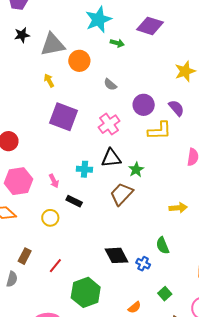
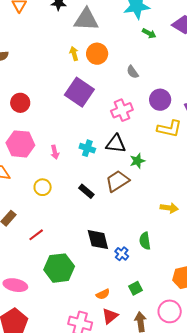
orange circle: (79, 61) -> (97, 54), moved
black rectangle: (74, 201) -> (86, 191), moved

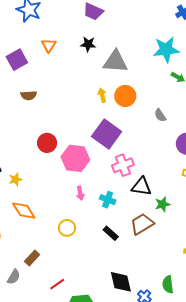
pink cross: (122, 110) -> (123, 165), moved
pink hexagon: (20, 144) -> (75, 158), moved
cyan cross: (87, 148) -> (108, 200), moved
red line: (36, 235) -> (57, 284), moved

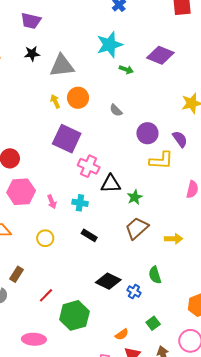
pink hexagon: (75, 158) -> (21, 192), moved
pink cross: (123, 165) -> (89, 166), turned -35
brown trapezoid: (142, 224) -> (137, 228), moved
black diamond: (121, 282) -> (108, 281), turned -40

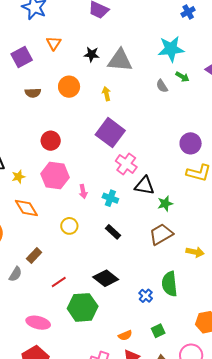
black star: (32, 54) -> (92, 54), moved
orange circle: (78, 98) -> (69, 87), moved
gray semicircle: (116, 110) -> (162, 86), moved
green semicircle: (155, 275) -> (169, 284), size x1.4
black diamond: (108, 281) -> (106, 278), moved

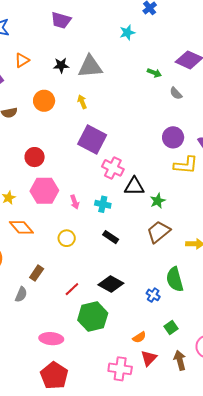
orange triangle: (54, 43) -> (22, 60), turned 35
cyan star: (171, 49) -> (127, 33), moved, size x0.6
gray semicircle: (162, 86) -> (176, 93), moved
red line: (59, 282) -> (72, 289), moved

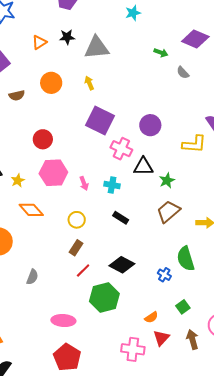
orange triangle: (22, 60) -> (39, 42), moved
black star: (61, 65) -> (67, 37), moved
purple circle: (173, 137) -> (150, 125), moved
brown rectangle: (37, 273) -> (76, 248), moved

